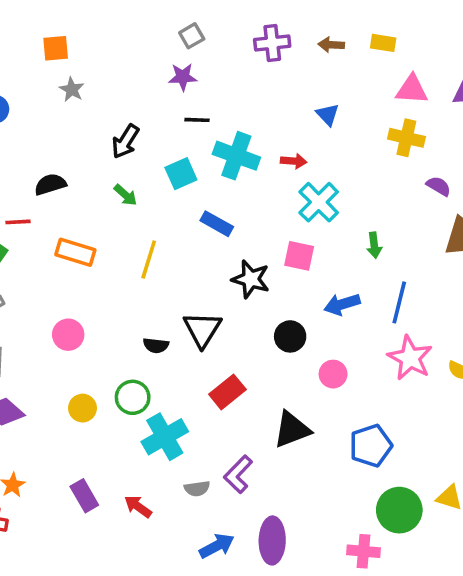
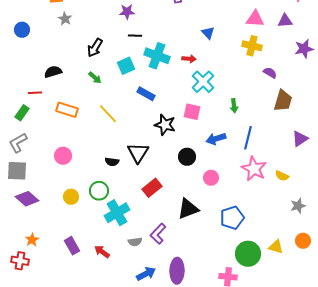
yellow line: (149, 260) -> (108, 114), turned -60

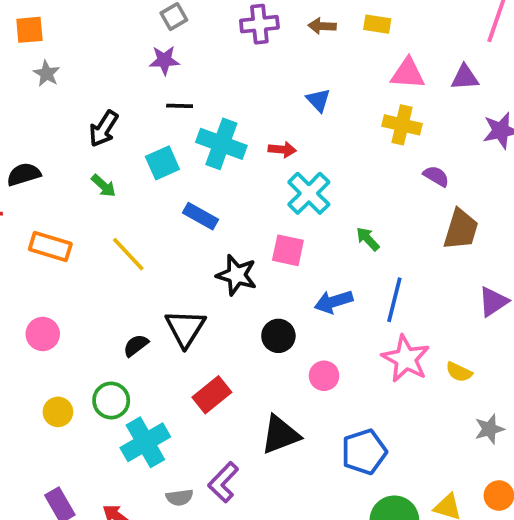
green arrow: (234, 106) -> (368, 239), turned 144
black semicircle: (112, 162) -> (136, 345), turned 136

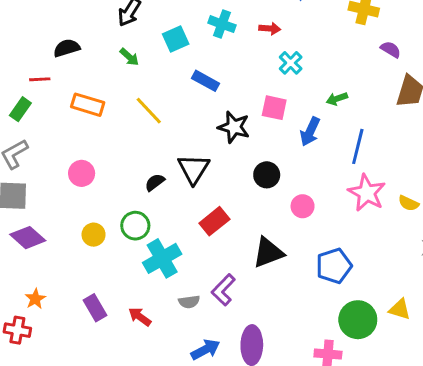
cyan cross: (221, 144) -> (222, 24), size x0.7
cyan cross: (309, 193) -> (291, 63), size x0.7
green arrow: (368, 239) -> (337, 99), turned -66
blue arrow: (334, 302) -> (310, 132), moved, turned -48

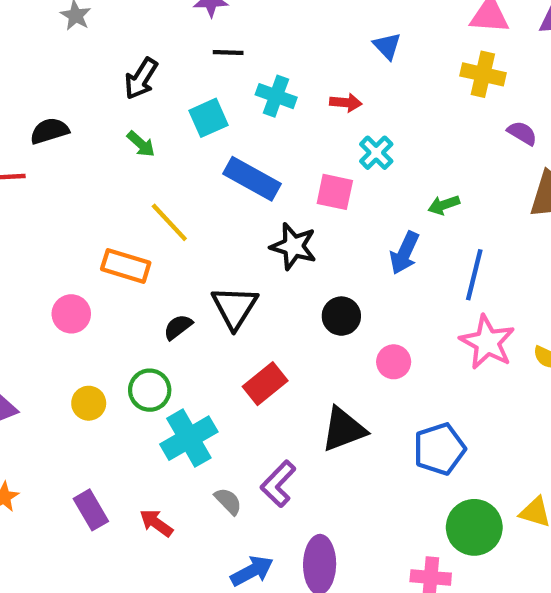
blue rectangle: (205, 81) -> (252, 179), size x1.4
orange rectangle: (88, 105) -> (126, 266), moved
pink square: (274, 108) -> (335, 192), moved
gray semicircle: (189, 302) -> (228, 501), turned -126

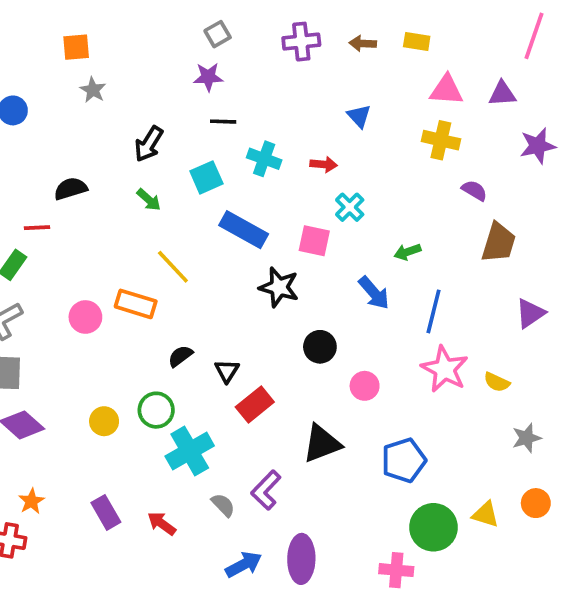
blue arrow: (405, 253) -> (374, 293), turned -66
black triangle: (235, 307) -> (227, 371), moved, size x0.6
pink circle: (71, 314) -> (85, 317), moved

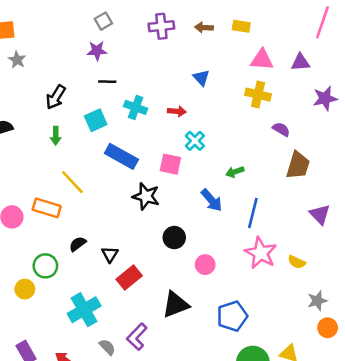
green arrow: (149, 200) -> (56, 136), turned 48
purple triangle: (530, 313) -> (320, 214), turned -40
green circle: (156, 410) -> (45, 266), moved
orange circle: (536, 503) -> (328, 328), moved

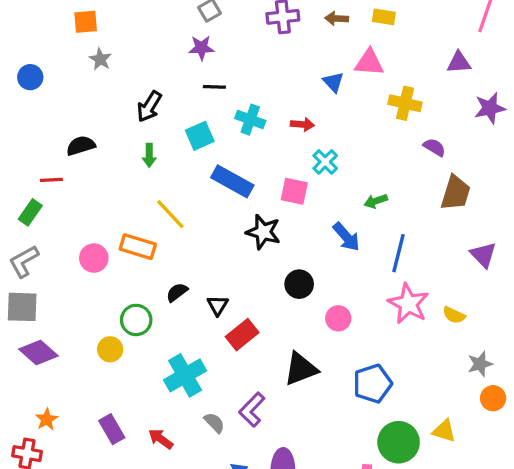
pink triangle: (262, 60) -> (369, 62), moved

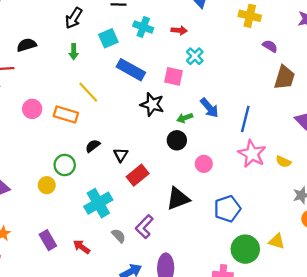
green arrow: (376, 201) -> (185, 118), moved
pink circle: (94, 258) -> (32, 109), moved

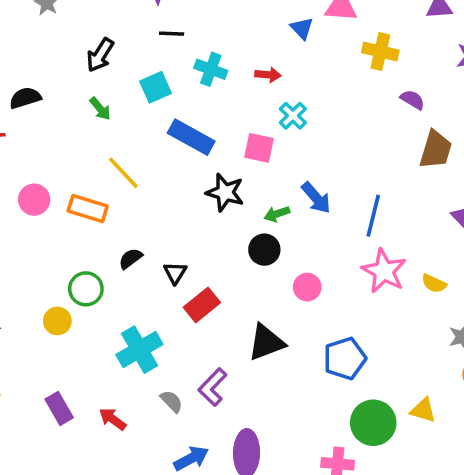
green arrow: (74, 52) -> (100, 109), turned -40

